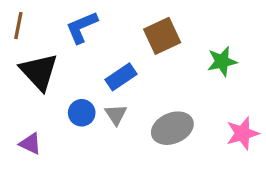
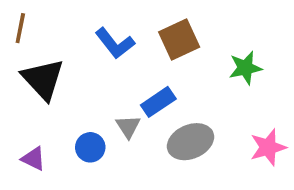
blue L-shape: (82, 27) -> (115, 43), moved, turned -105
blue rectangle: (121, 77) -> (158, 102), moved
blue circle: (82, 113) -> (90, 147), moved

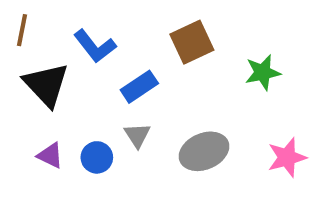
blue L-shape: (115, 43) -> (95, 46), moved
blue rectangle: (158, 102) -> (139, 87), moved
purple triangle: (34, 159) -> (50, 155), moved

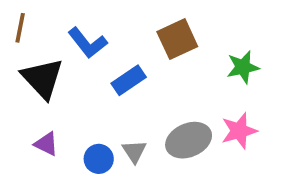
gray triangle: (137, 135) -> (134, 151), moved
blue circle: (97, 157) -> (99, 159), moved
pink star: (287, 157) -> (239, 131), moved

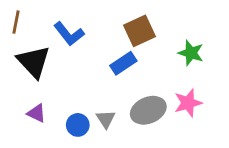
green star: (243, 67) -> (191, 53), turned 30
blue rectangle: (129, 80) -> (123, 63), moved

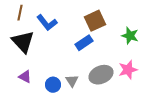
brown line: (16, 22) -> (20, 13), moved

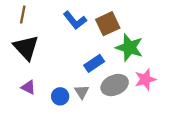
blue L-shape: (47, 23) -> (75, 20), moved
green star: (130, 36) -> (129, 48), moved, size x1.4
blue rectangle: (84, 43) -> (94, 63), moved

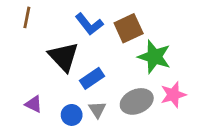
black triangle: (26, 48) -> (63, 57), moved
blue rectangle: (94, 63) -> (92, 78), moved

